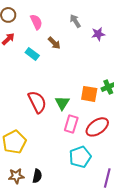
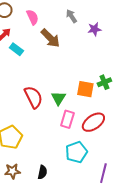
brown arrow: (54, 43) -> (50, 38), size x1.5
cyan rectangle: (32, 54) -> (16, 49), moved
black semicircle: (37, 176) -> (42, 172), moved

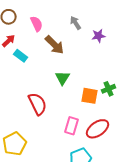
green triangle: (58, 98) -> (63, 78), moved

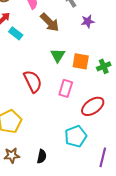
purple star: (99, 36) -> (88, 21), moved
orange square: (90, 96) -> (81, 61), moved
pink rectangle: (72, 126) -> (66, 88), moved

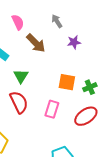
green triangle: (58, 55) -> (21, 76), moved
red ellipse: (93, 106) -> (86, 116), moved

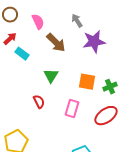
purple star: (74, 42) -> (94, 42), size x1.6
green triangle: (21, 76) -> (51, 76), moved
red semicircle: (19, 102) -> (39, 102), size x0.6

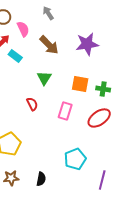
gray arrow: (77, 21) -> (48, 13), moved
pink semicircle: (38, 22) -> (23, 29), moved
green cross: (110, 87) -> (103, 89), turned 32

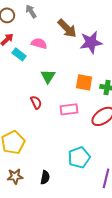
gray arrow: (48, 13) -> (31, 11), moved
pink semicircle: (23, 29) -> (39, 43), moved, turned -49
brown arrow: (49, 45) -> (67, 28), moved
pink rectangle: (65, 111) -> (69, 109), turned 66

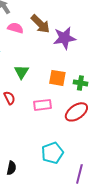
pink semicircle: (39, 43) -> (15, 28), moved
black semicircle: (45, 177) -> (11, 168), moved

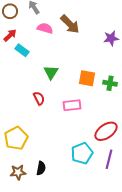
purple star: (64, 38) -> (111, 38), moved, size x0.7
red ellipse: (76, 112) -> (106, 131), moved
purple line: (79, 174) -> (109, 159), moved

